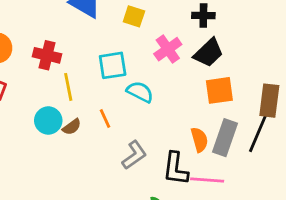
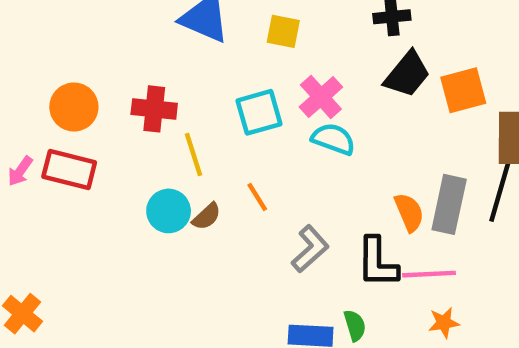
pink cross: (168, 49) -> (321, 97), moved
orange square: (219, 90) -> (463, 90), moved
cyan semicircle: (140, 92) -> (333, 139), moved

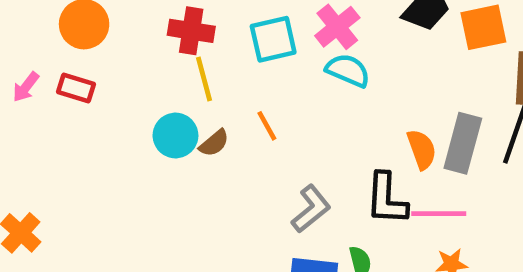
red cross: (154, 109) -> (191, 31), moved
red rectangle: (69, 170) -> (76, 88), size x0.7
gray L-shape: (310, 249) -> (311, 209), moved

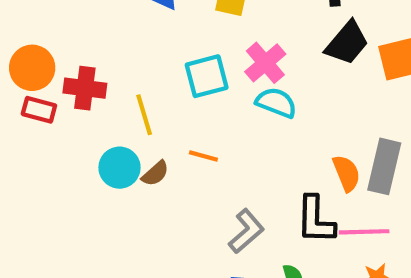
red cross: (191, 31) -> (85, 88), moved
red rectangle: (76, 88) -> (39, 110), moved
orange line: (267, 126) -> (203, 156), turned -44

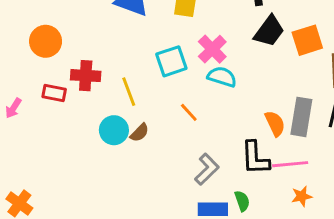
orange circle: (32, 68) -> (46, 41), moved
orange line: (203, 156) -> (189, 112), moved, turned 36

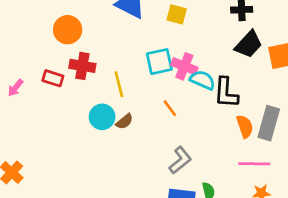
orange circle: (46, 41) -> (68, 30), moved
pink cross: (212, 49) -> (184, 66), moved, turned -30
black L-shape: (255, 158) -> (226, 93), moved

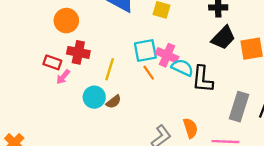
yellow line: (119, 84) -> (110, 69), turned 30
pink arrow: (16, 88) -> (63, 77), moved
orange line: (170, 108) -> (149, 73), moved
orange semicircle: (245, 126) -> (190, 128), moved

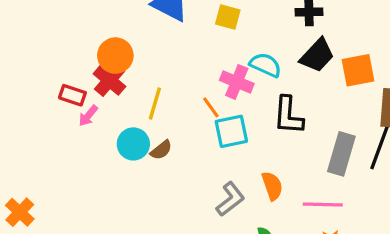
orange circle: (66, 21) -> (115, 56), moved
cyan square: (145, 50) -> (231, 131), moved
red cross: (78, 52) -> (109, 80), turned 30
cyan semicircle: (182, 68) -> (266, 65), moved

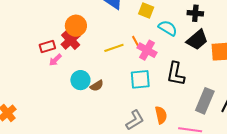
cyan semicircle: (266, 65) -> (168, 28), moved
red rectangle: (72, 95) -> (47, 46), turned -42
yellow line: (155, 103) -> (114, 48), moved, turned 48
orange line: (211, 107) -> (136, 42), moved

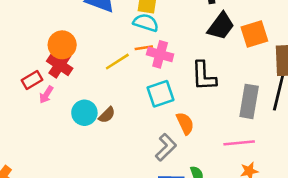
cyan semicircle: (168, 28) -> (146, 23), moved
orange line: (136, 42) -> (144, 48), turned -56
orange semicircle: (161, 115) -> (185, 123), moved

